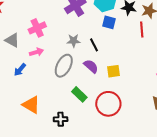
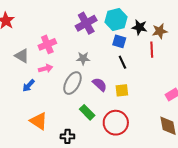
black line: (94, 45) -> (122, 62), moved

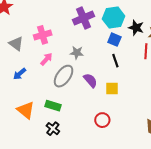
pink arrow: (46, 69) -> (46, 59), moved, turned -40
green rectangle: (87, 112) -> (53, 106), moved, turned -35
red circle: (116, 123) -> (102, 120), size x0.6
black cross: (67, 136) -> (53, 129), turned 32

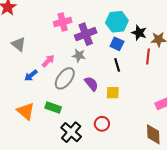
purple cross: (84, 18) -> (86, 34), moved
pink cross: (43, 35) -> (63, 22), moved
blue arrow: (20, 74) -> (31, 75), moved
black cross: (53, 129) -> (71, 132), moved, size x1.5

